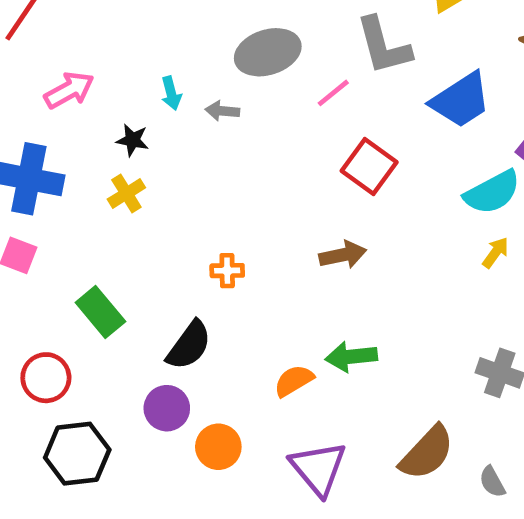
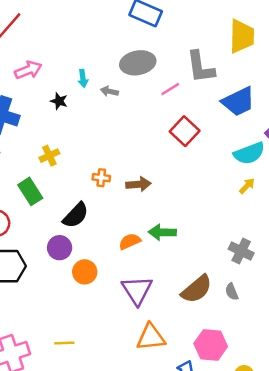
yellow cross: (126, 193) -> (49, 156), moved
brown arrow: (343, 255) -> (138, 184), moved
gray semicircle: (492, 482) -> (232, 292), moved

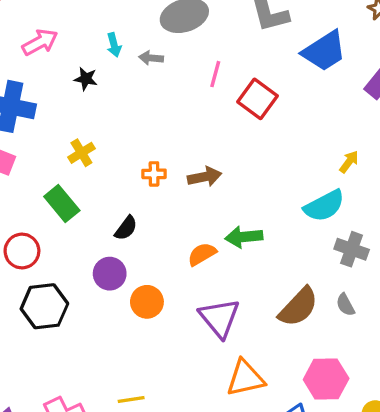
pink line: (170, 89) -> (215, 74), moved, turned -36
cyan semicircle: (249, 153) -> (324, 206), moved
black semicircle: (76, 215) -> (126, 228), size x0.7

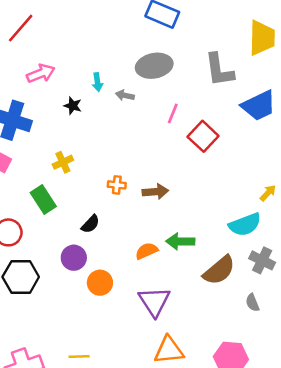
brown semicircle: (298, 307) -> (219, 270), moved

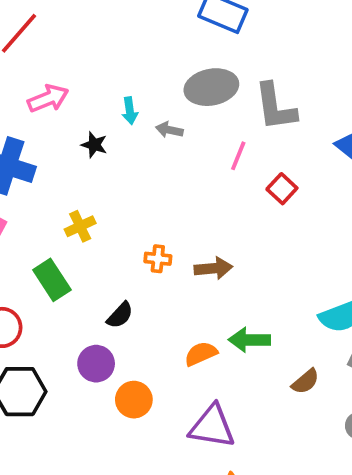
gray L-shape: (219, 70) -> (275, 107), moved
red square: (203, 136) -> (282, 189), size x0.7
brown semicircle: (219, 270) -> (305, 381), size x0.6
purple triangle: (154, 302) -> (212, 427), turned -48

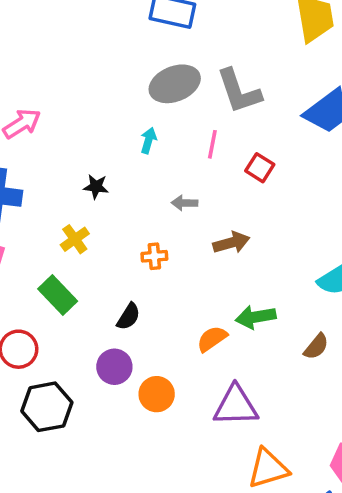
cyan arrow: (130, 111) -> (148, 140), moved, turned -145
gray arrow: (169, 130) -> (184, 203), moved
black star: (94, 145) -> (96, 187), moved
brown arrow: (213, 268) -> (231, 243), moved

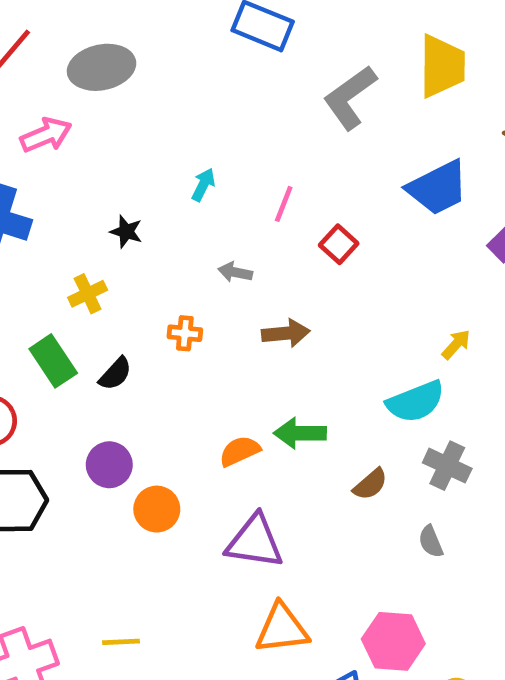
gray ellipse: (175, 84) -> (102, 67), moved
gray L-shape: (239, 91) -> (350, 97), moved, turned 63
black semicircle: (128, 317) -> (115, 374), moved

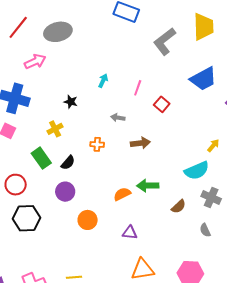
purple circle: (109, 465) -> (65, 192), moved
purple triangle: (255, 542) -> (130, 233), size x0.6

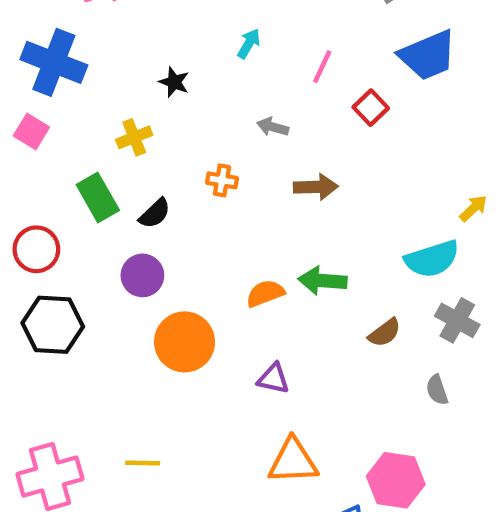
blue trapezoid: (203, 79) -> (428, 55), moved
orange circle: (88, 220) -> (185, 342), size x1.4

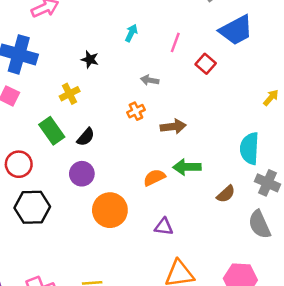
orange cross: (222, 180) -> (136, 111), moved, turned -30
brown arrow: (316, 187) -> (173, 127), moved
yellow arrow: (473, 208) -> (271, 98), moved
cyan semicircle: (432, 259) -> (249, 148), turned 116
gray semicircle: (437, 390) -> (259, 224), size x1.6

